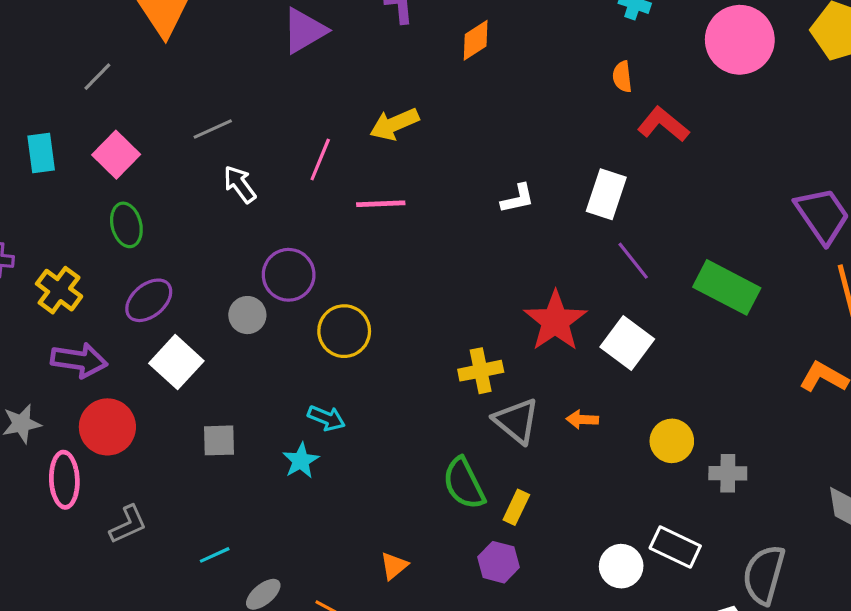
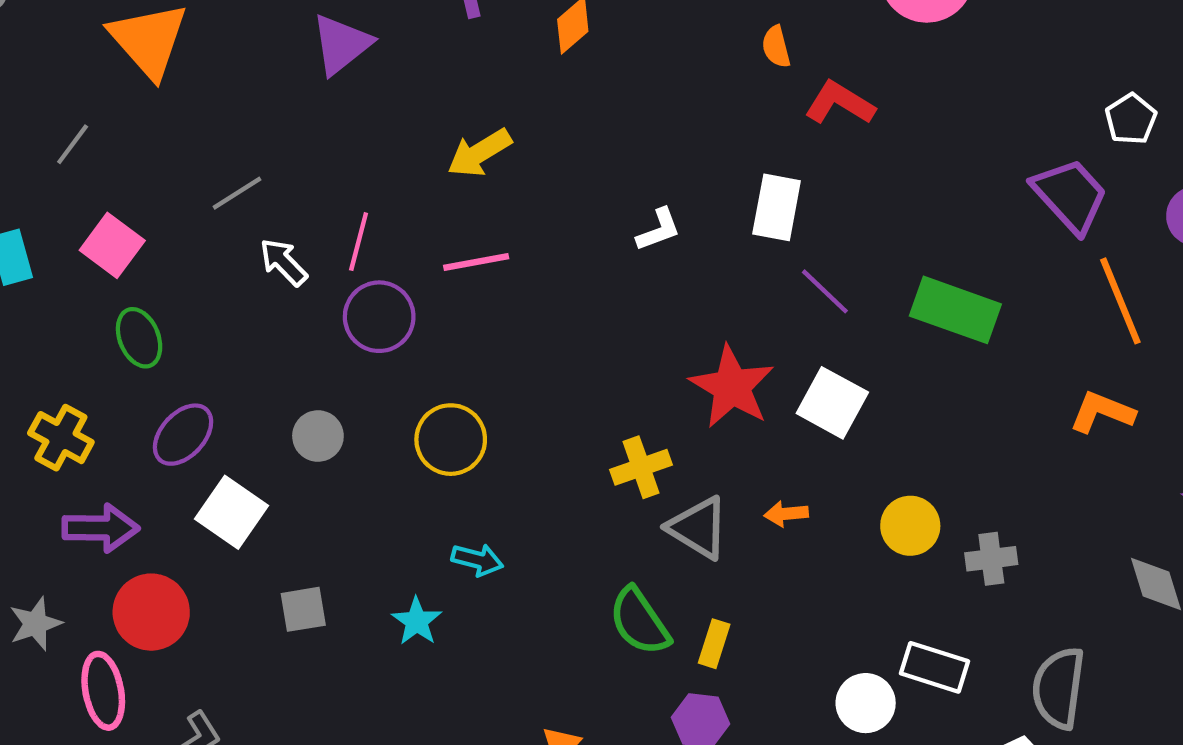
pink line: (320, 159) -> (359, 242), moved
purple circle: (289, 275) -> (379, 317), moved
cyan arrow: (326, 418) -> (477, 560), moved

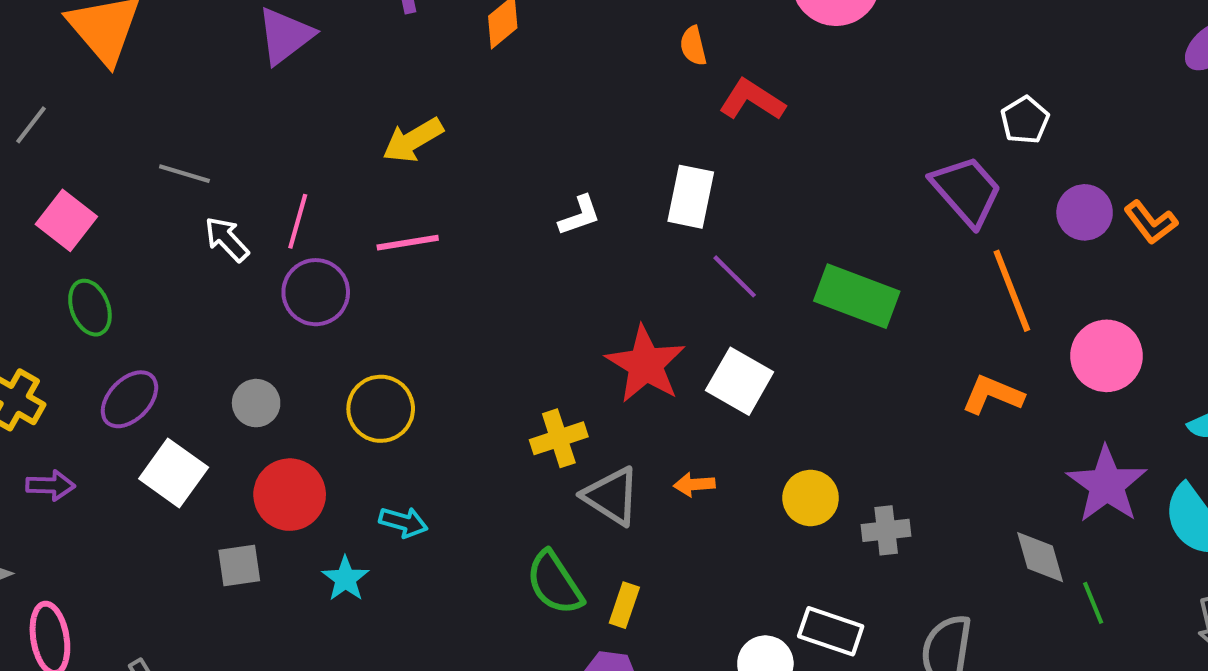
gray line: (237, 193) -> (184, 174), turned 48
purple arrow: (101, 528) -> (50, 485), size x0.7
red circle: (151, 612) -> (290, 495), moved

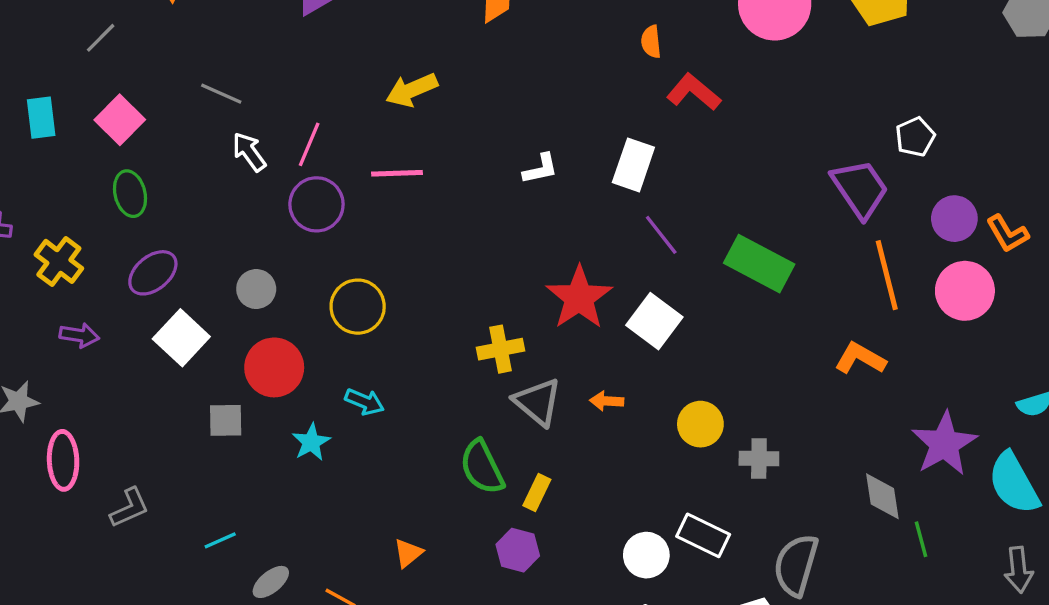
pink circle: (1106, 356) -> (965, 291), moved

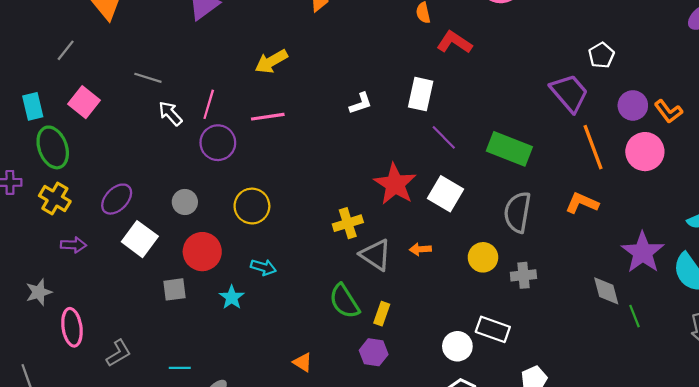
green ellipse: (130, 194) -> (53, 147), moved, size x1.4
cyan line: (220, 540) -> (180, 368), turned 30
orange triangle: (408, 553) -> (303, 362), turned -42
gray semicircle: (796, 565) -> (517, 212), moved

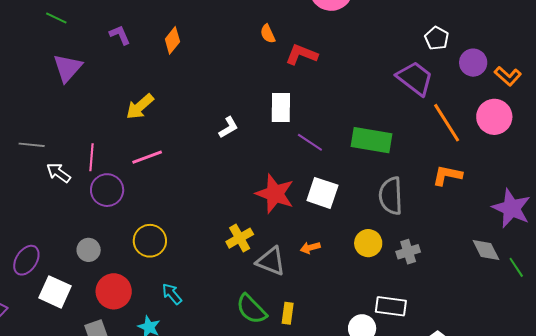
purple circle: (633, 105) -> (473, 63), moved
cyan arrow: (263, 267) -> (172, 294), turned -135

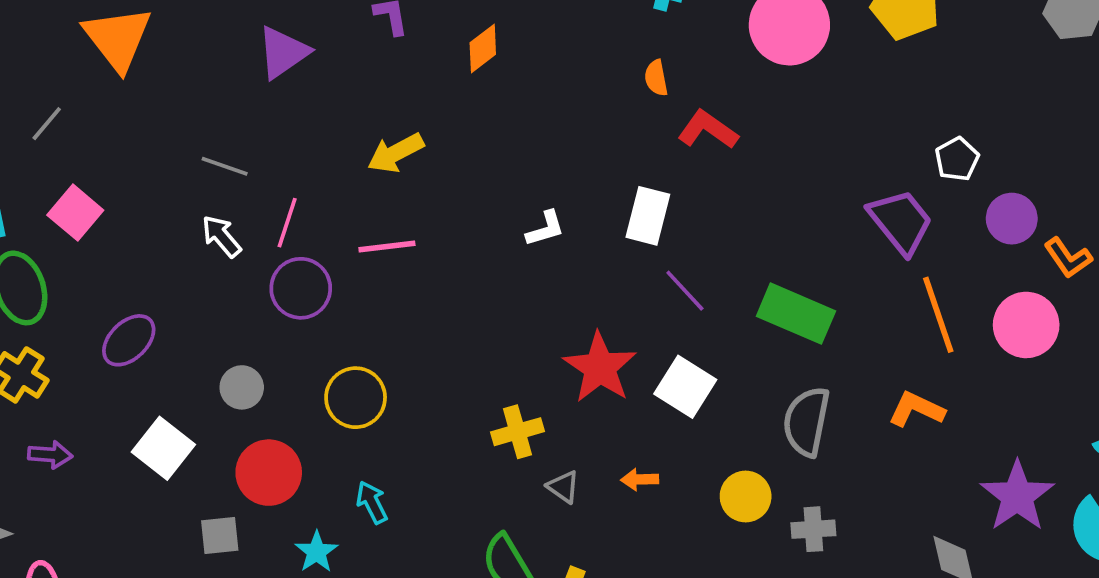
gray line: (32, 145) -> (225, 166), moved
purple ellipse: (26, 260) -> (129, 340), moved
gray triangle: (271, 261) -> (563, 487), size x0.6

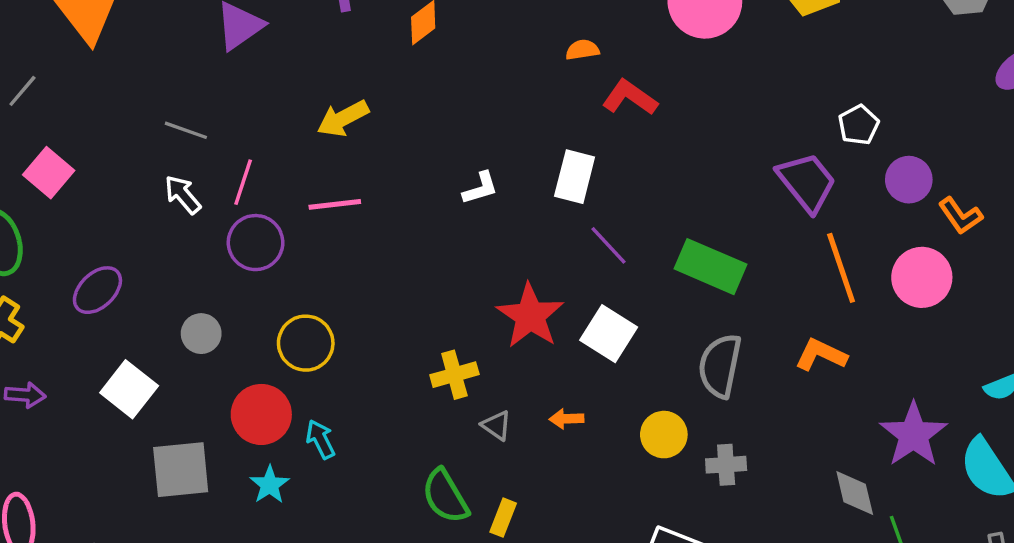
orange semicircle: (656, 78) -> (582, 50), turned 92
red circle: (269, 473) -> (261, 414), moved
gray square: (220, 535) -> (181, 470), size x1.6

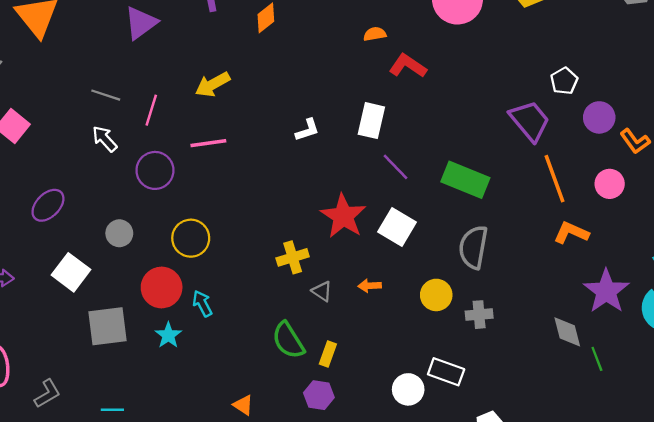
pink line: (243, 182) -> (151, 110), moved
pink circle: (922, 277) -> (610, 184), size x0.7
orange L-shape: (821, 355) -> (571, 233), moved

